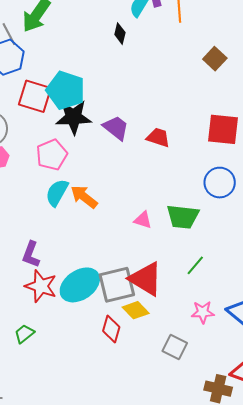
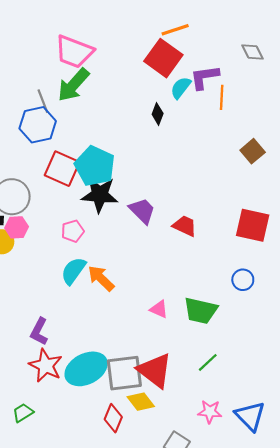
pink pentagon: (52, 155) -> (73, 231), size x0.7
blue circle: (220, 183) -> (243, 280), size x0.7

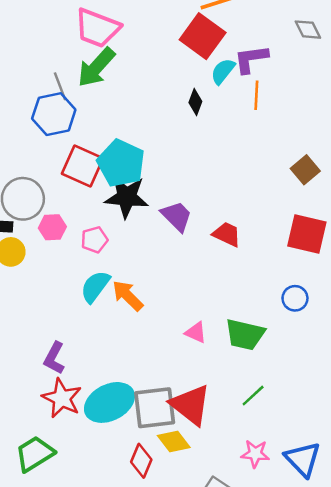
orange line: (222, 97) -> (256, 95), moved
brown square: (253, 151) -> (305, 170), moved
pink hexagon: (17, 227) -> (52, 227), moved
green trapezoid: (23, 413) -> (35, 454), size x1.6

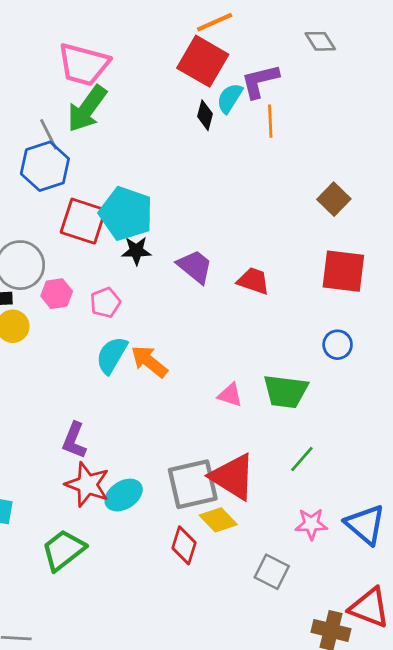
black diamond: (195, 102) -> (205, 115), moved
black star: (127, 197) -> (136, 251), size x0.6
cyan ellipse: (109, 402) -> (124, 495), moved, size x0.7

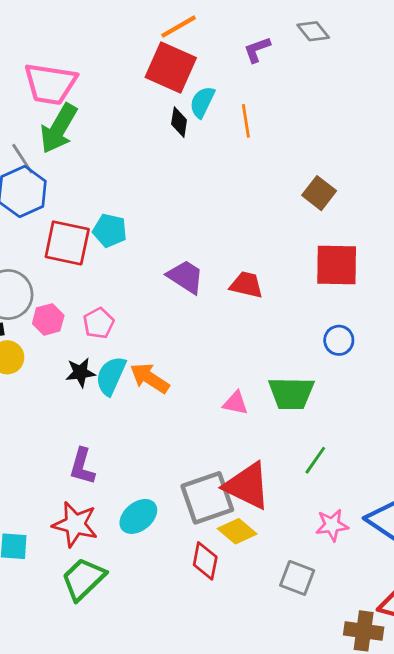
gray diamond: (320, 41) -> (313, 31), moved
purple L-shape: (260, 81) -> (257, 50), moved, size x0.7
cyan pentagon: (126, 213) -> (110, 230), size x0.6
black star: (136, 251) -> (80, 372), moved
red star: (87, 485) -> (75, 524), moved

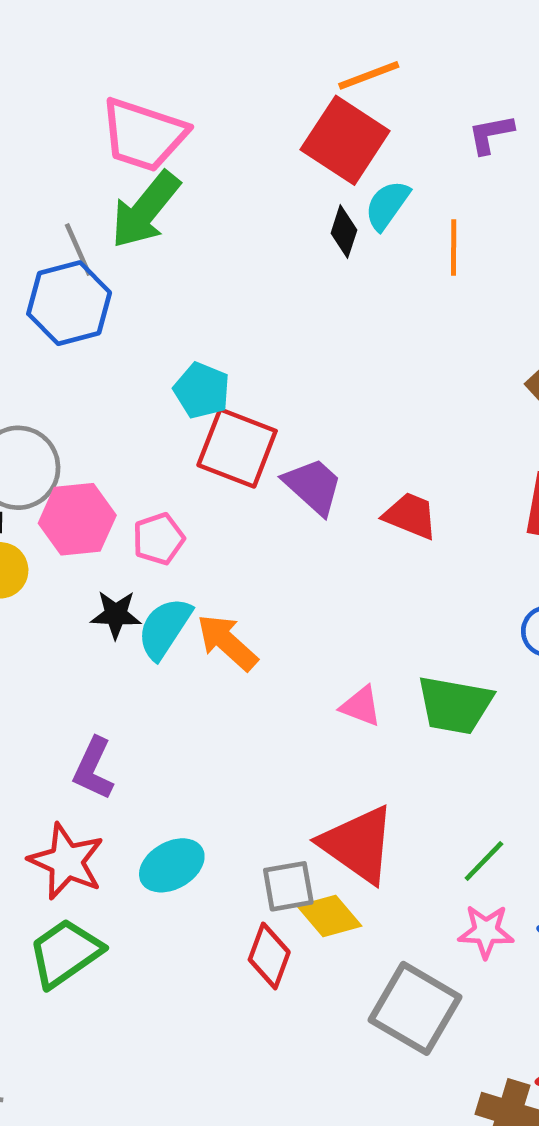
red square: (67, 243) -> (237, 448), moved
pink hexagon: (48, 319) -> (77, 519), size x1.4
green line: (315, 460) -> (484, 861), moved
gray square: (207, 498) -> (288, 886), moved, size x0.6
gray square: (297, 578) -> (415, 1008), size x1.5

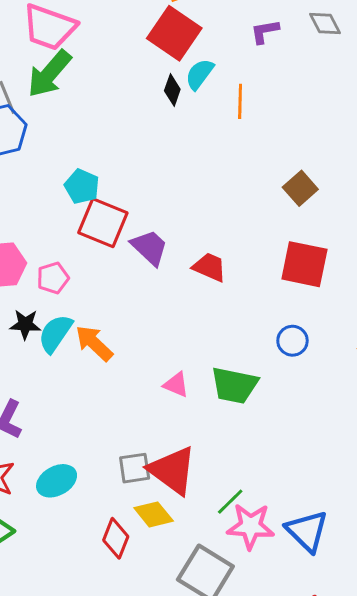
green line: (484, 861) -> (230, 502), moved
gray square: (288, 886) -> (135, 468), moved
pink star: (486, 931) -> (251, 526), size x1.4

